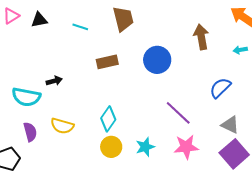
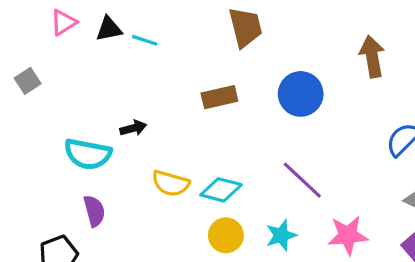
cyan line: (80, 27) -> (145, 40), moved
purple line: (178, 113) -> (302, 180), moved
cyan diamond: (108, 119) -> (221, 190), turned 70
yellow semicircle: (62, 126) -> (171, 183), moved

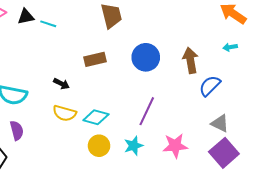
brown arrow: (372, 57) -> (190, 60), moved
black arrow: (133, 128) -> (61, 84), moved, turned 42
purple line: (302, 180) -> (147, 111), turned 72

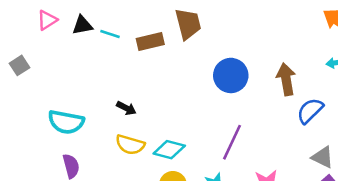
brown rectangle: (95, 59) -> (150, 42), moved

